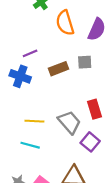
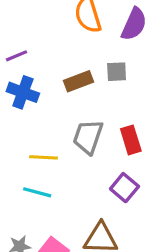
purple line: (30, 53) -> (17, 56), moved
gray trapezoid: (69, 122) -> (88, 137), moved, turned -120

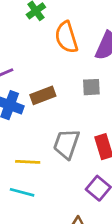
brown rectangle: (78, 81) -> (43, 95), moved

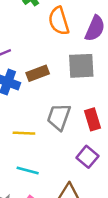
gray square: (91, 87) -> (81, 66), size x1.6
cyan line: (22, 192) -> (28, 170), moved

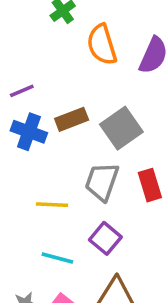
gray square: (81, 66) -> (121, 128), moved, turned -32
purple square: (87, 157) -> (105, 238), moved

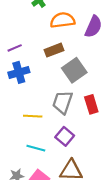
orange semicircle: (102, 45) -> (63, 20), turned 100
brown rectangle: (72, 119) -> (54, 50), moved
blue cross: (29, 132) -> (19, 72), turned -36

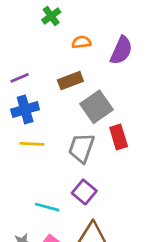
orange semicircle: (63, 20) -> (81, 42), size x0.6
red rectangle: (91, 104) -> (119, 137), moved
yellow line: (33, 116) -> (32, 144), moved

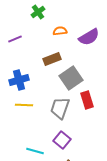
purple semicircle: (121, 50) -> (89, 37), turned 35
purple line: (20, 78) -> (15, 39), moved

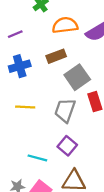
orange semicircle: (60, 31) -> (65, 25), size x1.6
blue cross: (19, 80) -> (20, 66), moved

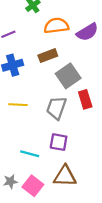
purple square: (67, 146) -> (59, 142), turned -30

